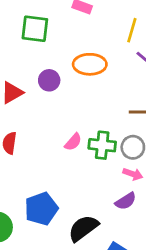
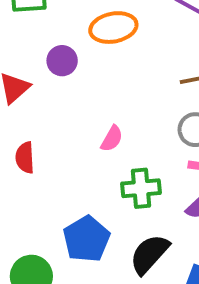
green cross: (102, 145) -> (141, 188), moved

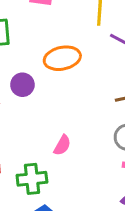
green cross: (141, 188) -> (32, 179), moved

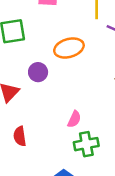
green cross: (32, 179) -> (86, 144), moved

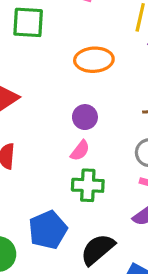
purple circle: (38, 72) -> (85, 117), moved

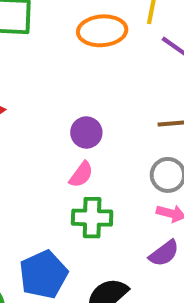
orange ellipse: (94, 60) -> (102, 31), moved

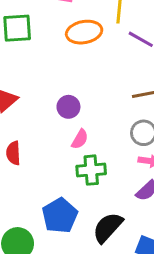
purple circle: (86, 132) -> (68, 107), moved

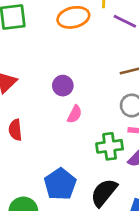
green cross: (91, 170) -> (110, 146), moved

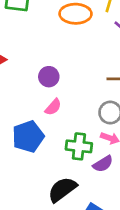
blue pentagon: (60, 184) -> (28, 137), moved

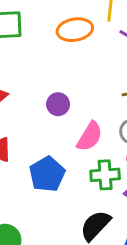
pink semicircle: (53, 107) -> (90, 136), moved, size x1.5

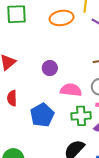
pink semicircle: (90, 136) -> (71, 90), turned -115

